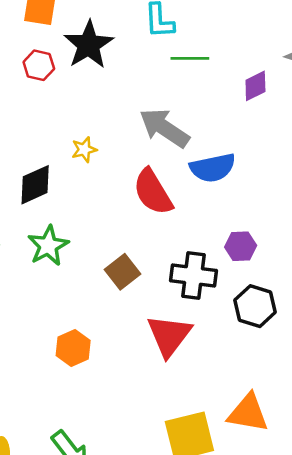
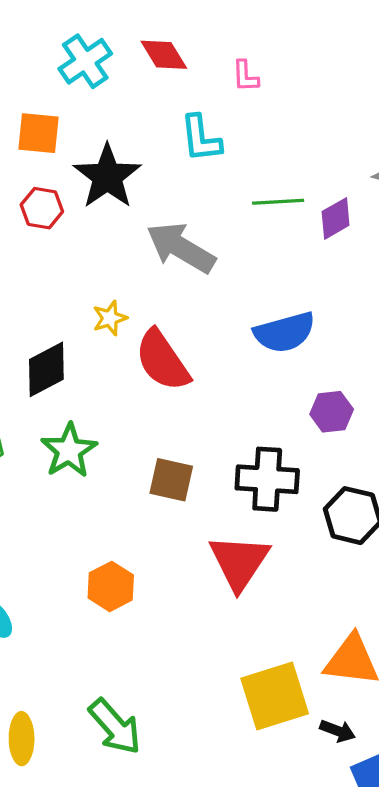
green line: (190, 58) -> (278, 202), moved
gray arrow: (164, 128) -> (181, 248), moved
red semicircle: (153, 192) -> (162, 360), moved
purple hexagon: (241, 246) -> (332, 412), moved
brown square: (122, 272) -> (171, 480), turned -36

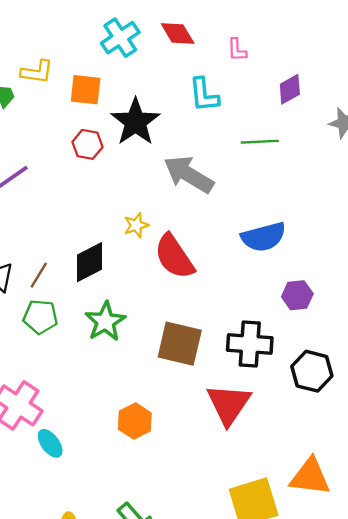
purple diamond: (336, 218) -> (290, 89), moved
brown square: (171, 480) -> (180, 344), size x1.4

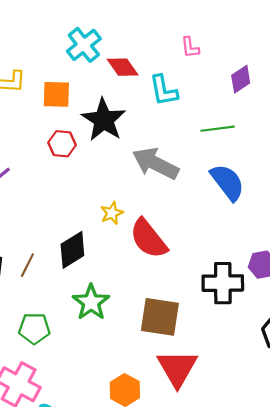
red diamond: (178, 34) -> (123, 67), moved
blue semicircle: (264, 237) -> (227, 182), moved, turned -108
green pentagon: (40, 317) -> (34, 328), moved
black cross: (250, 344) -> (223, 283), moved
red triangle: (229, 404) -> (177, 368), moved

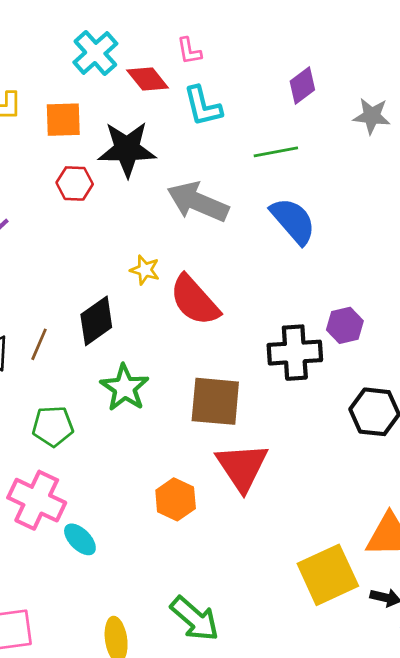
pink L-shape: (190, 47) -> (189, 51), moved
black star: (104, 120) -> (127, 149), turned -30
yellow star: (112, 213) -> (145, 270), turned -30

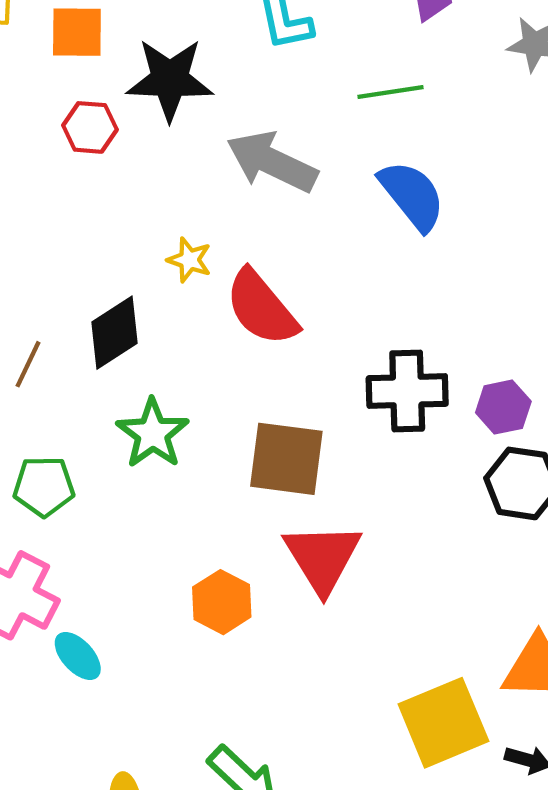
purple hexagon: (345, 325) -> (503, 407), moved

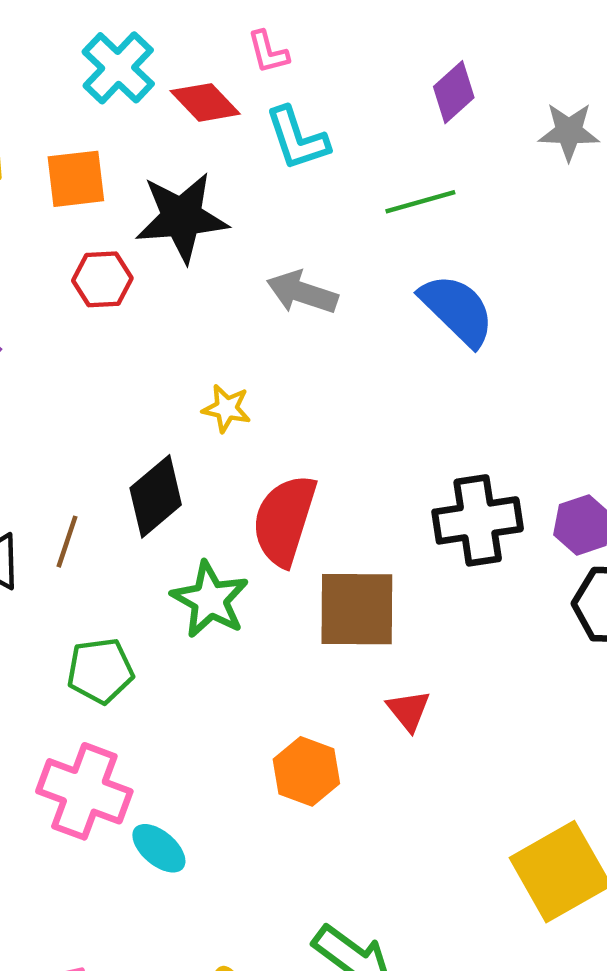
gray arrow: (272, 162) -> (302, 292), size x0.7
red semicircle: (261, 308) -> (284, 520), moved, turned 64
red triangle: (322, 558) -> (409, 710), size x0.5

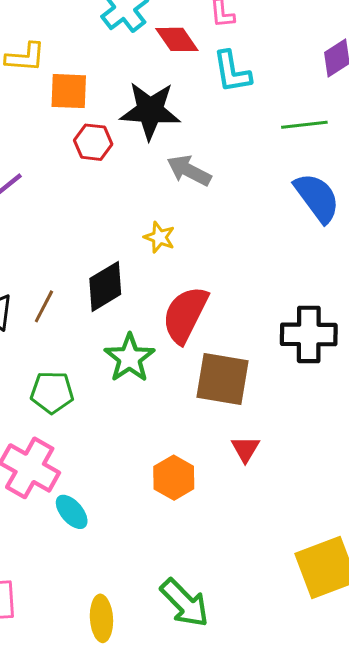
orange square: (76, 179) -> (69, 91), moved
gray arrow: (302, 292) -> (189, 171), moved

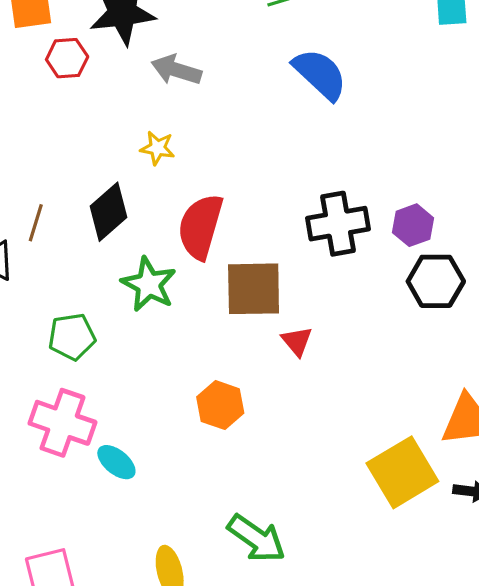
brown line: (44, 306) -> (36, 223), moved
red triangle: (245, 449) -> (297, 341), moved

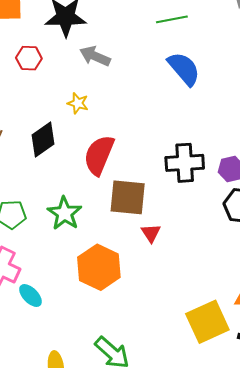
red hexagon: (67, 58) -> (29, 58), moved
green star: (149, 284) -> (65, 213), moved
orange hexagon: (220, 405) -> (99, 267), size x1.5

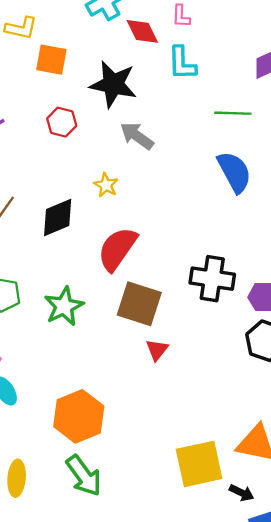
orange hexagon: (99, 267) -> (79, 416), moved

